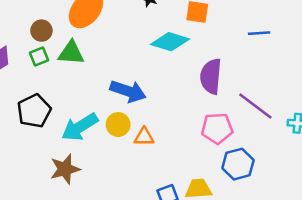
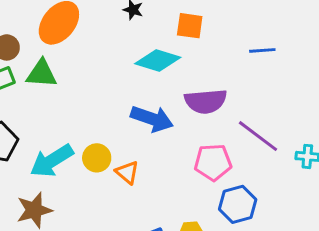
purple semicircle: (211, 76) -> (206, 101), turned -100
blue arrow: (128, 91) -> (152, 119), moved
orange triangle: (144, 137) -> (127, 172), turned 40

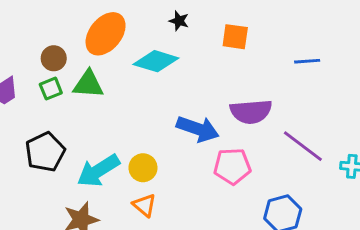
cyan diamond: (158, 61) -> (156, 61), moved
pink pentagon: (213, 162) -> (232, 166), moved
orange triangle: (127, 172) -> (144, 205), moved

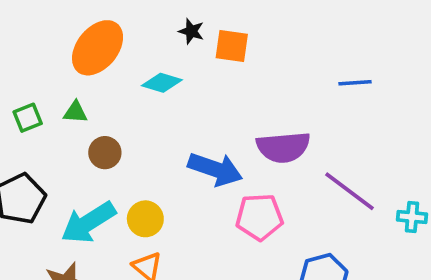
orange square: (235, 37) -> (232, 46), moved
brown circle: (54, 58) -> (105, 153), moved
cyan diamond: (156, 61) -> (162, 83), size x0.7
green triangle: (88, 84) -> (75, 112), size x0.6

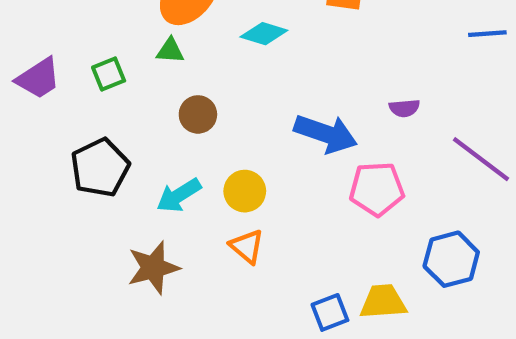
green triangle: (75, 112) -> (170, 51), moved
purple semicircle: (283, 147) -> (404, 108), size x0.5
cyan arrow: (88, 223) -> (179, 195), size x0.7

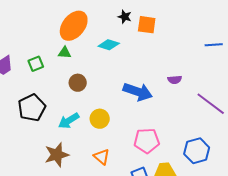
pink pentagon: (377, 189) -> (147, 141), moved
orange triangle: (247, 246) -> (102, 157), moved

